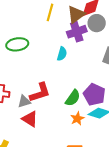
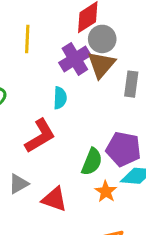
brown triangle: (76, 14) -> (101, 65), moved
red L-shape: (40, 93) -> (40, 136), moved
red triangle: (30, 119) -> (54, 199), moved

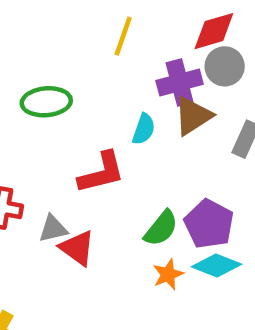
brown triangle: (101, 65) -> (193, 116), moved
red triangle: (54, 199) -> (77, 248), moved

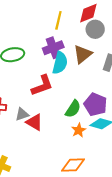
yellow line: (123, 36) -> (58, 20), moved
purple cross: (180, 82) -> (53, 48), moved
cyan semicircle: (144, 129) -> (60, 63), size x1.5

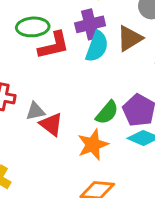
red L-shape: (42, 85) -> (54, 45), moved
orange star: (79, 130) -> (93, 145), moved, size x1.5

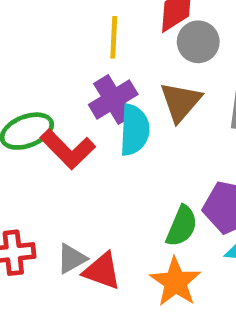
red L-shape: (54, 45) -> (68, 149), turned 76

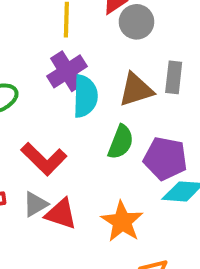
brown triangle: (181, 102) -> (136, 90), moved, turned 33
red L-shape: (68, 149) -> (44, 159), moved
green semicircle: (182, 226) -> (121, 142), moved

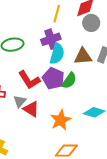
purple pentagon: (165, 159) -> (53, 78), moved
gray triangle: (35, 204) -> (20, 101), turned -32

